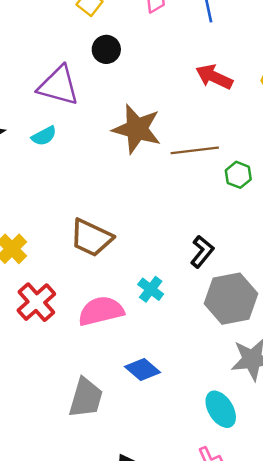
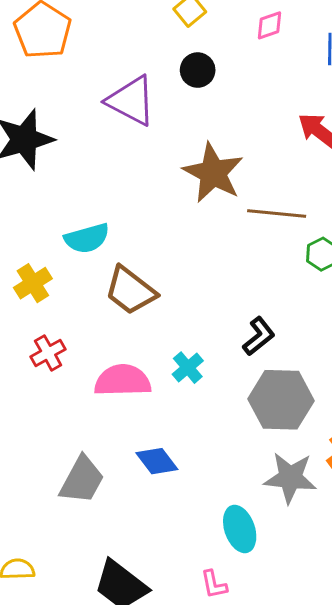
cyan semicircle: (44, 136) -> (87, 238), moved, size x1.4
red cross: (36, 302) -> (48, 353), size x0.7

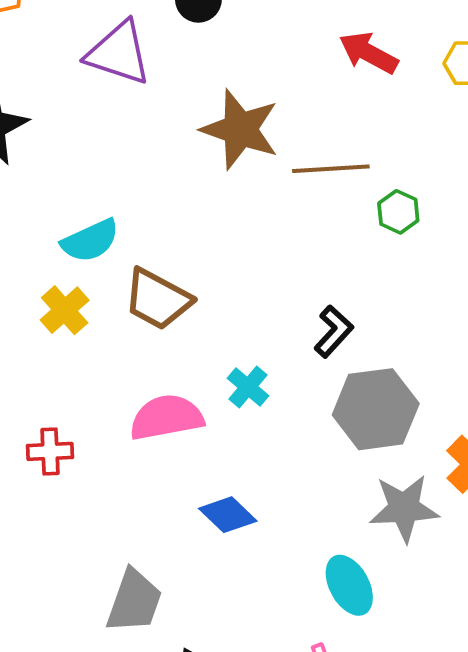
yellow cross: (33, 283) -> (65, 310), moved
red cross: (48, 353) -> (50, 451), moved, turned 36
gray trapezoid: (82, 480) -> (134, 601), moved

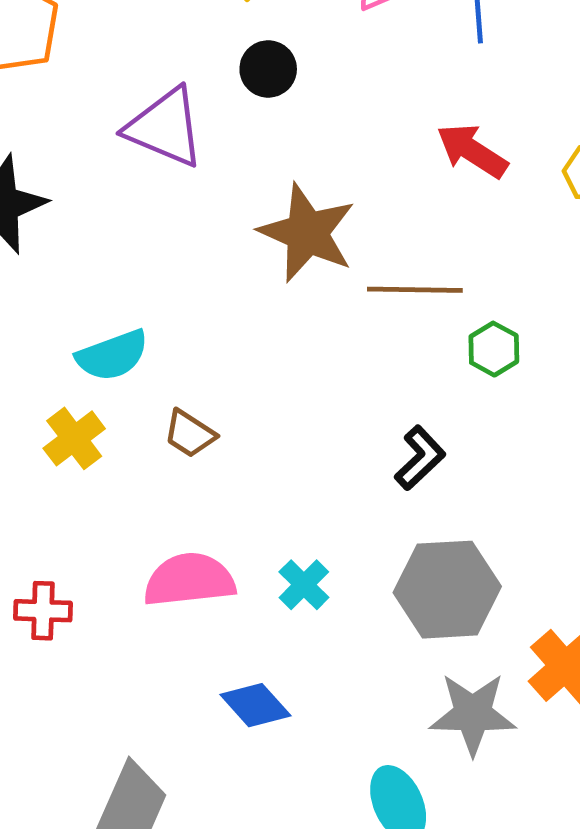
brown trapezoid: (158, 299) -> (190, 434), size x0.6
black L-shape: (334, 331) -> (420, 458), moved
cyan cross: (248, 387) -> (304, 585), moved

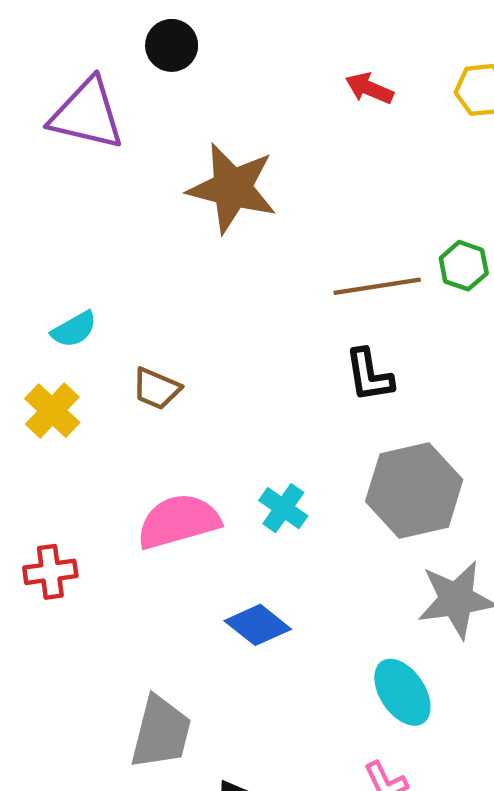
red arrow: (472, 151) -> (369, 88), size x0.7
brown line: (415, 290) -> (377, 286), moved
green hexagon: (494, 349) -> (464, 266), moved
cyan semicircle: (112, 355) -> (74, 329), size x0.7
black L-shape: (420, 458) -> (369, 375), turned 134

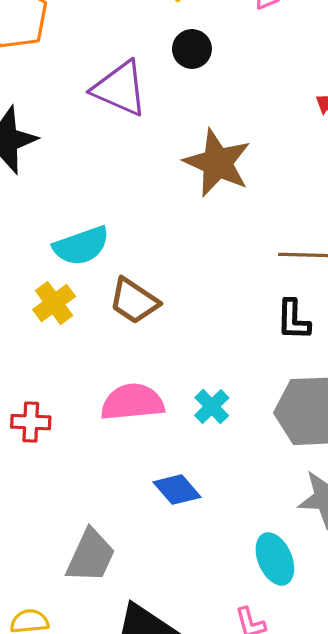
cyan semicircle: (74, 329) -> (81, 246), size x1.6
brown trapezoid: (156, 389) -> (134, 301), size x1.4

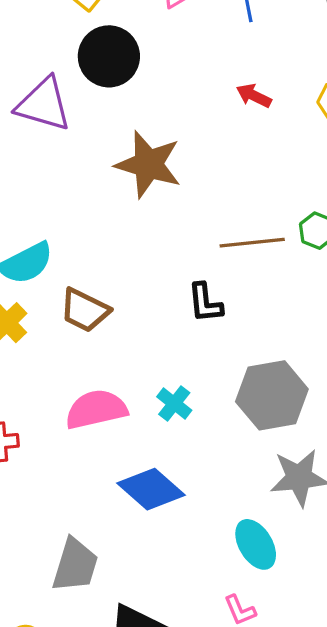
black circle: (192, 49) -> (109, 56), size x1.6
black L-shape: (293, 320) -> (205, 303), moved
blue diamond: (177, 490) -> (151, 489), size x1.4

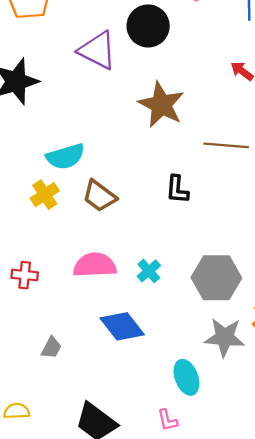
brown line: (252, 243) -> (226, 145), moved
black L-shape: (205, 303) -> (177, 189), moved
gray trapezoid: (75, 565) -> (51, 348), moved, size x0.6

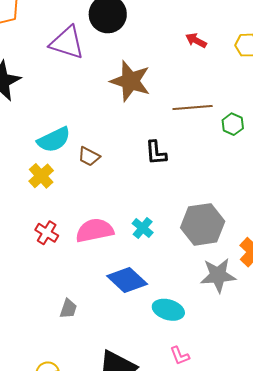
brown trapezoid: (99, 196) -> (89, 156), moved, size x0.7
red cross: (25, 275) -> (47, 233), moved, turned 35
cyan ellipse: (186, 377) -> (168, 310), moved, turned -44

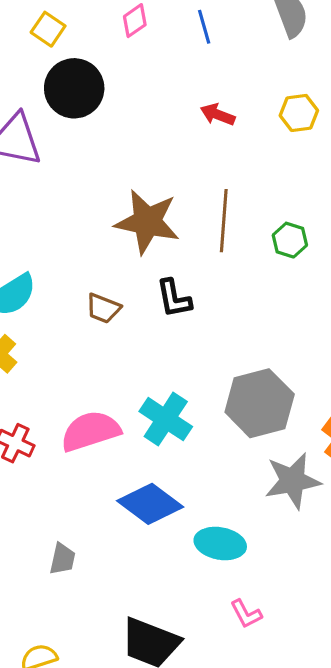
brown star: (130, 81) -> (147, 222), moved
brown line: (193, 108) -> (224, 221), turned -75
brown trapezoid: (89, 156) -> (103, 308), moved
cyan cross: (143, 228) -> (166, 419), size x1.5

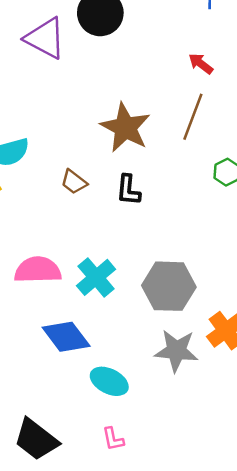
brown line: (224, 221) -> (193, 117), moved

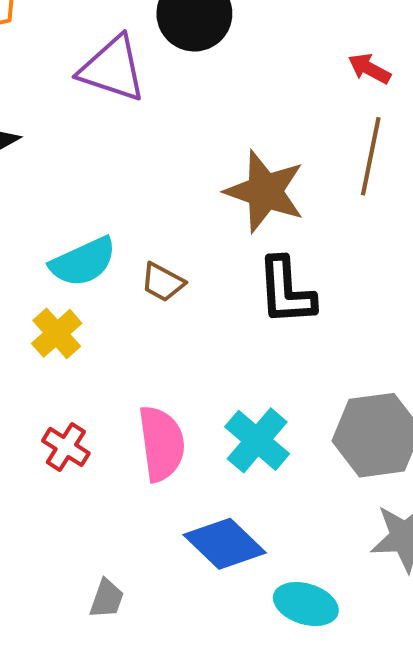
brown trapezoid: (74, 182) -> (163, 282), moved
black L-shape: (128, 190) -> (286, 291), size x1.4
pink semicircle: (38, 270) -> (162, 444), turned 93

